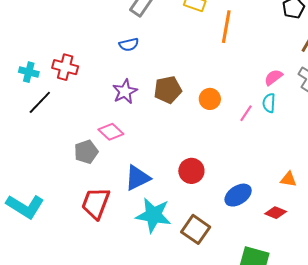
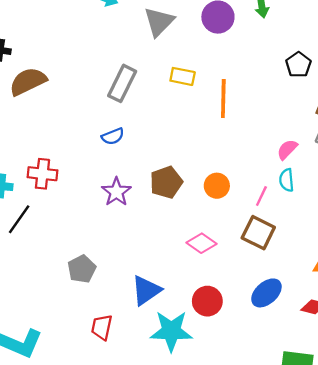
pink diamond: (111, 132) -> (201, 243), moved
red circle: (191, 171) -> (207, 301), moved
red trapezoid: (96, 203) -> (102, 327), size x0.7
brown square: (196, 229) -> (258, 233), moved

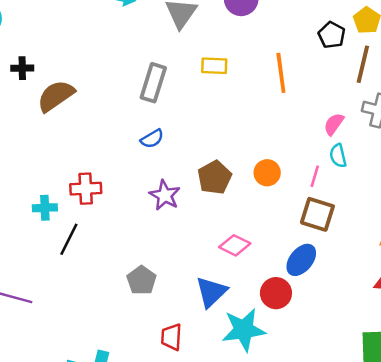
orange line: (223, 99) -> (281, 73), moved
pink diamond: (201, 243) -> (235, 245), moved
blue ellipse: (266, 293) -> (301, 260), moved

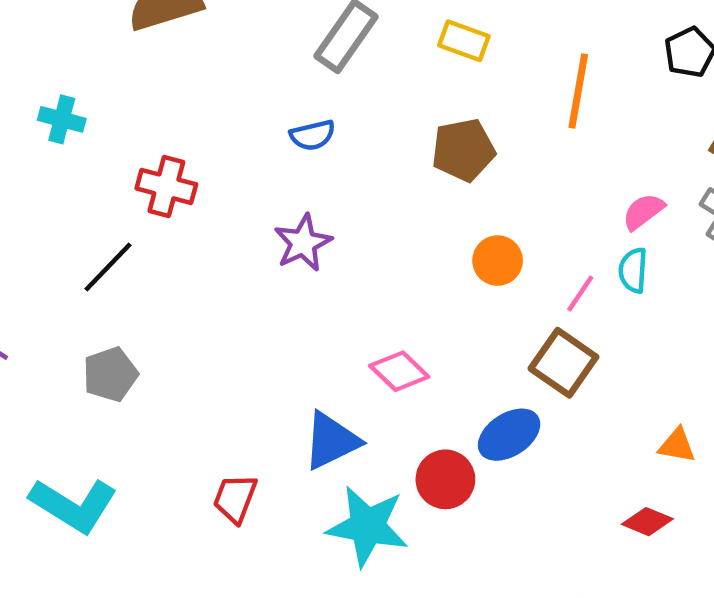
brown pentagon: (214, 177) -> (463, 150), moved
cyan cross: (45, 208) -> (62, 119), moved
gray pentagon: (141, 280) -> (110, 374), moved

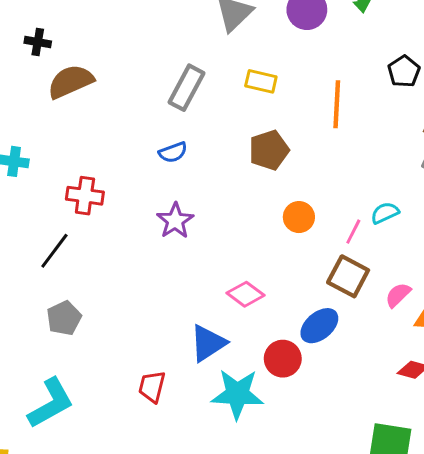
pink semicircle: (643, 212) -> (398, 295), moved
cyan semicircle: (633, 270) -> (385, 213), turned 68
cyan L-shape: (73, 505) -> (51, 403), turned -54

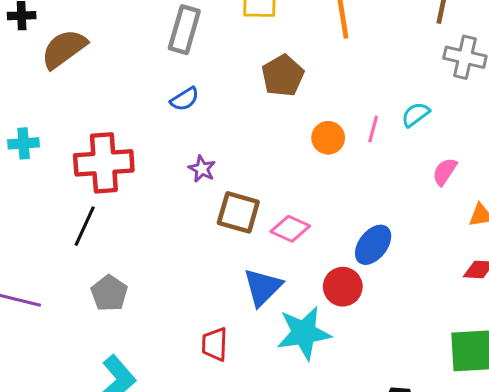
red cross: (85, 196) -> (104, 163), size x1.5
purple star: (175, 221) -> (202, 169), size x0.7
pink line: (353, 232) -> (373, 129), moved
brown square: (348, 276) -> (238, 212), moved
pink semicircle: (398, 295) -> (445, 172), moved

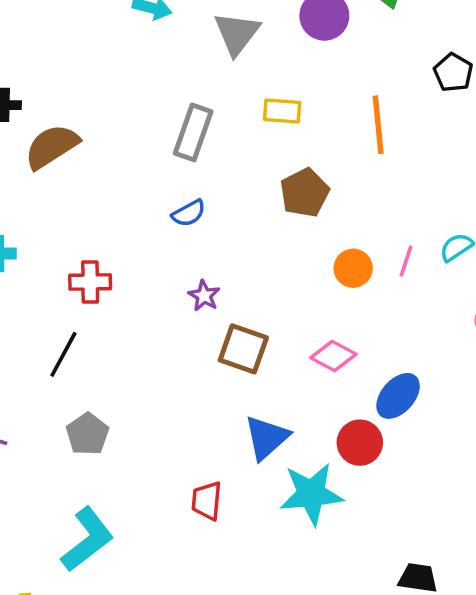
red cross: (104, 163) -> (90, 282), size x0.6
pink diamond: (290, 229) -> (333, 356), moved

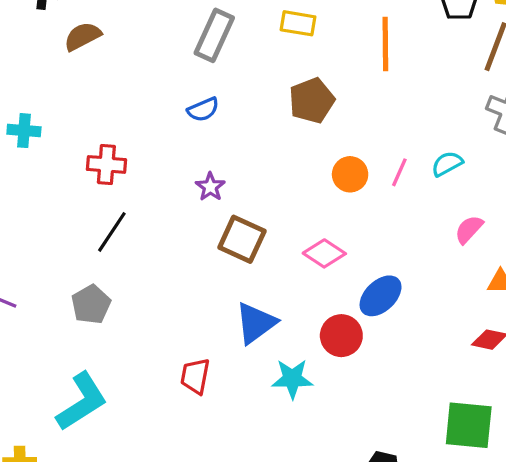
brown semicircle: (52, 147) -> (83, 36), size x0.7
black line: (63, 354) -> (112, 232), moved
cyan star: (311, 494) -> (292, 379), size x0.7

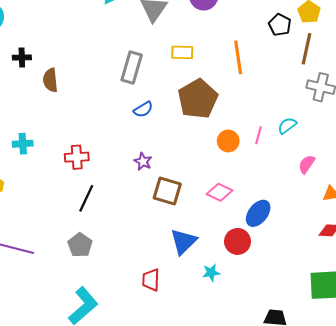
brown semicircle: (83, 36) -> (50, 80), turned -60
brown pentagon: (312, 101) -> (198, 99), size x1.4
blue semicircle: (203, 110) -> (143, 109), moved
cyan star: (292, 379) -> (211, 273), size x0.7

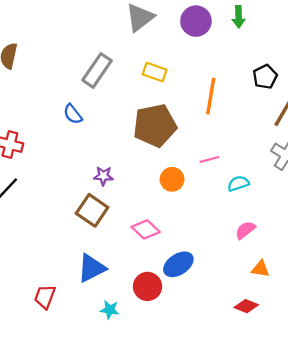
blue semicircle: (143, 109) -> (73, 114), moved, turned 66
pink line: (259, 135) -> (209, 159), moved, turned 42
purple star: (143, 161) -> (103, 176), moved, turned 30

